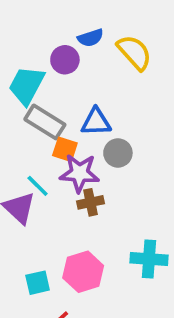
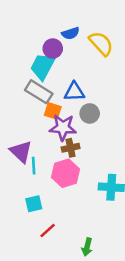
cyan trapezoid: (27, 85) -> (43, 66), moved
cyan line: (38, 186) -> (34, 166), moved, turned 42
pink hexagon: (83, 272) -> (65, 173), moved

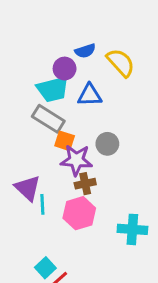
cyan trapezoid: (43, 66) -> (53, 89), turned -132
blue triangle: (74, 92) -> (90, 95), moved
cyan square: (34, 204) -> (45, 268), moved, turned -30

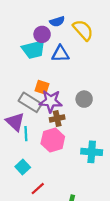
gray rectangle: (48, 119) -> (30, 102), moved
gray circle: (107, 144) -> (84, 99), moved
cyan square: (45, 268) -> (23, 167), moved

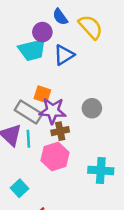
blue semicircle: (57, 21) -> (60, 17), turned 72
blue triangle: (60, 54) -> (64, 55), turned -30
cyan line: (26, 134) -> (28, 139), moved

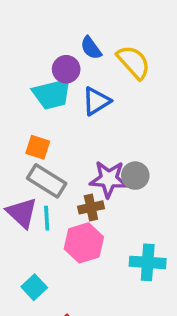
orange square: (42, 94) -> (38, 147), moved
purple star: (53, 111) -> (109, 179), moved

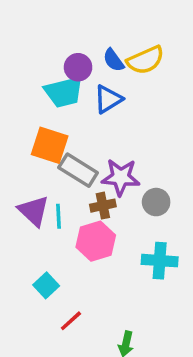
blue semicircle: (91, 48) -> (114, 60), moved
yellow semicircle: (133, 62) -> (145, 60), turned 108
orange square: (38, 147) -> (50, 145), size x1.5
gray circle: (135, 176) -> (156, 202), moved
gray rectangle: (47, 181) -> (78, 170), moved

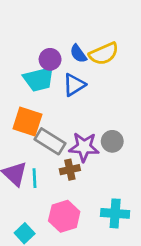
gray circle: (156, 202) -> (112, 141), moved
pink hexagon: (96, 241) -> (64, 216), moved

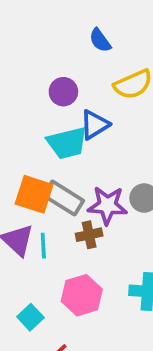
blue semicircle: (78, 54) -> (100, 40), moved
cyan trapezoid: (39, 79) -> (67, 143), moved
orange square: (27, 122) -> (34, 194), moved

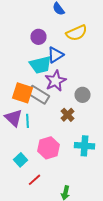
purple star: (107, 205) -> (56, 81), moved, turned -30
brown cross: (89, 235) -> (68, 115), moved, turned -32

